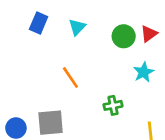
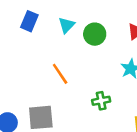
green circle: (124, 36) -> (95, 34), moved

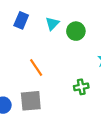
orange line: (60, 74) -> (36, 68), moved

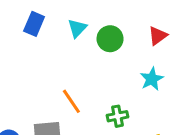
orange line: (36, 68) -> (71, 101), moved

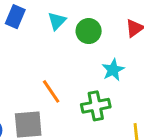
cyan star: (152, 79) -> (113, 70), moved
green cross: (117, 116) -> (96, 106), size x1.4

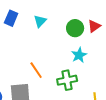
green circle: (89, 31) -> (75, 28), moved

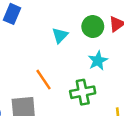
cyan triangle: (40, 21) -> (60, 35), moved

